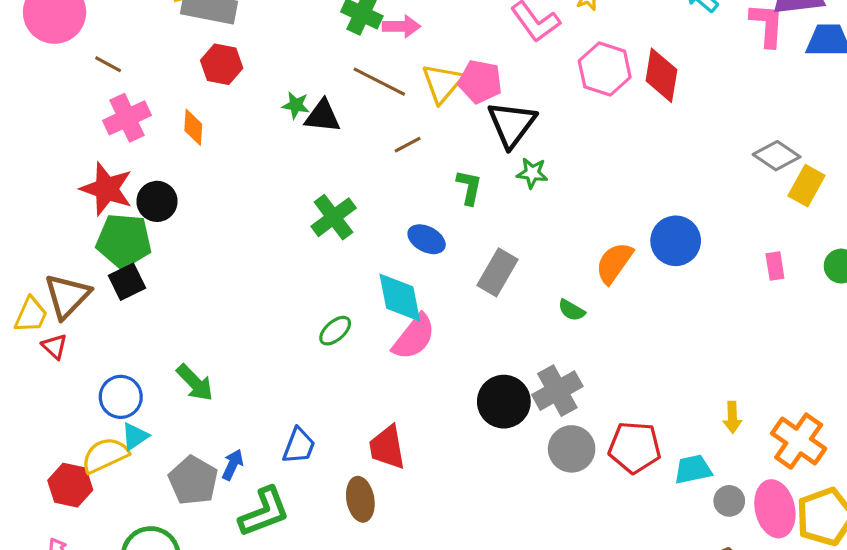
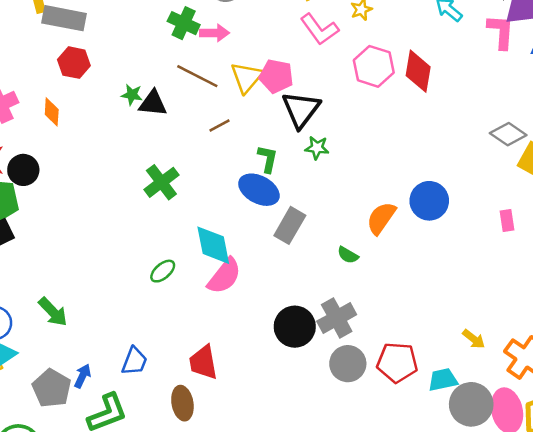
blue ellipse: (427, 239) -> (259, 190), moved, size x1.4
yellow arrow: (732, 417) -> (474, 339), turned -50
gray circle: (729, 501) -> (471, 404), size x1.8

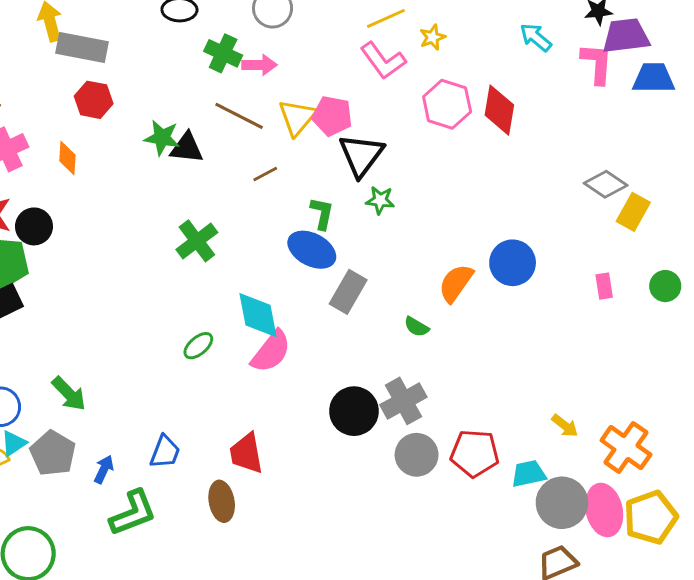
green star: (132, 95) -> (162, 138), size x1.4
gray pentagon: (52, 388) -> (53, 453), moved

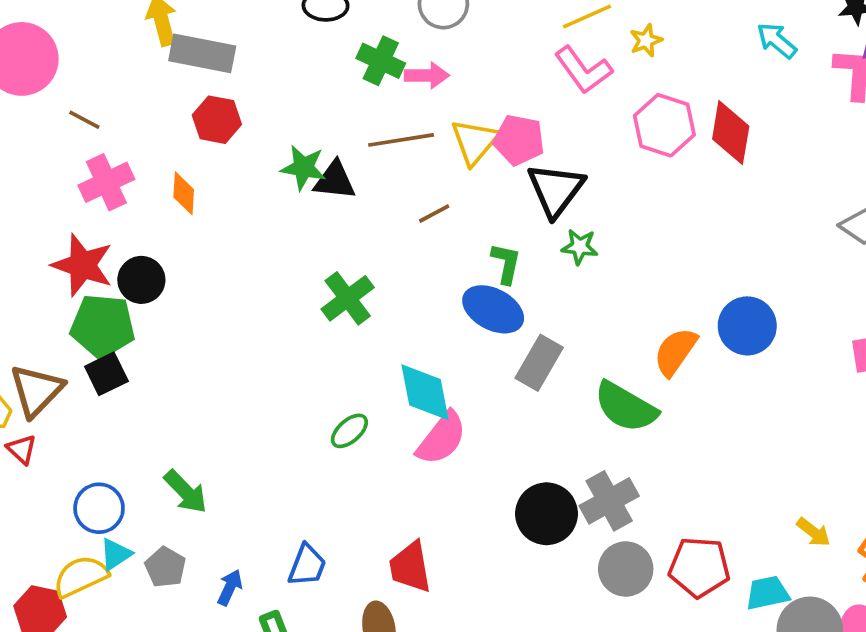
brown line: (239, 116) -> (401, 140), turned -36
green semicircle: (417, 327) -> (626, 407), size x2.0
gray pentagon: (53, 453) -> (165, 567), size x0.7

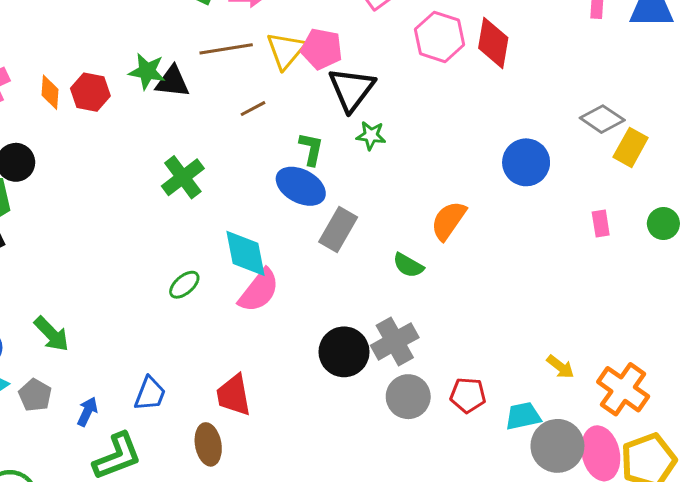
red hexagon: (217, 120) -> (90, 92), moved
blue circle: (747, 326) -> (526, 162), moved
green semicircle: (626, 407) -> (408, 265), size x0.6
red pentagon: (699, 567) -> (468, 395), size x0.7

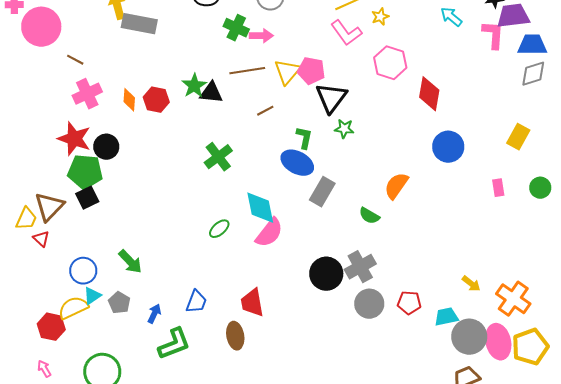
red diamond: (493, 43) -> (429, 94), moved
green star: (147, 71) -> (194, 86), turned 30
gray diamond: (602, 119) -> (533, 74), moved, turned -52

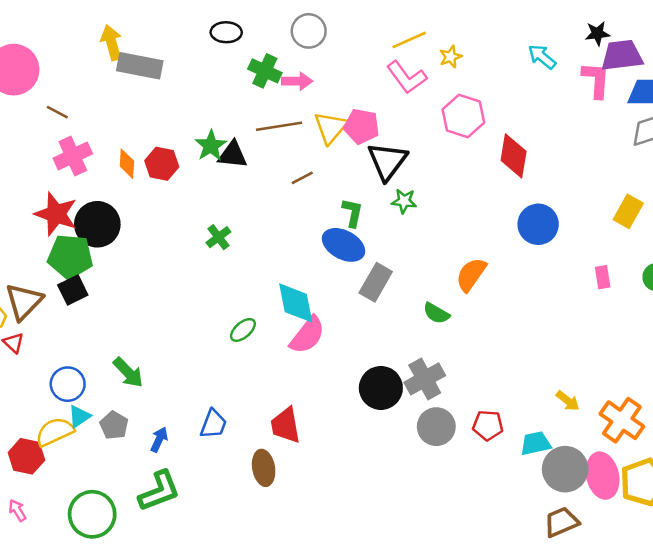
black circle: (106, 147) -> (97, 224), size x1.4
green cross: (218, 157) -> (218, 237), moved, size x0.7
green L-shape: (174, 344) -> (159, 491), moved

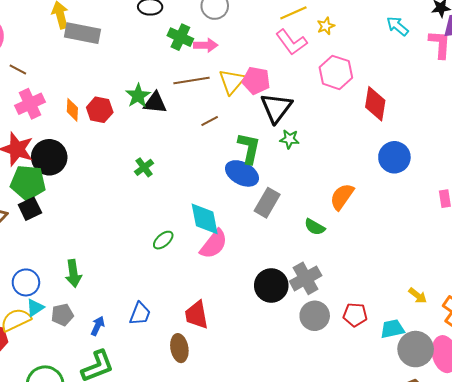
green L-shape: (353, 213) -> (249, 148), size x1.4
green arrow: (128, 372) -> (73, 273), turned 36
gray pentagon: (114, 425) -> (62, 315), turned 30

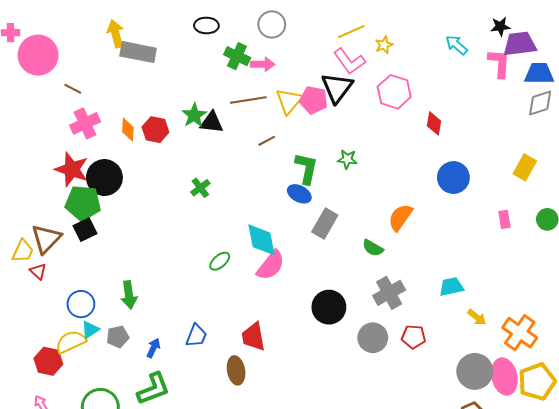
red diamond: (375, 104) -> (434, 123), size x0.7
black triangle: (276, 108) -> (337, 88), moved
blue ellipse: (242, 173) -> (299, 194), size x0.7
gray cross: (306, 278) -> (389, 293), moved
cyan trapezoid: (392, 329) -> (451, 287), moved

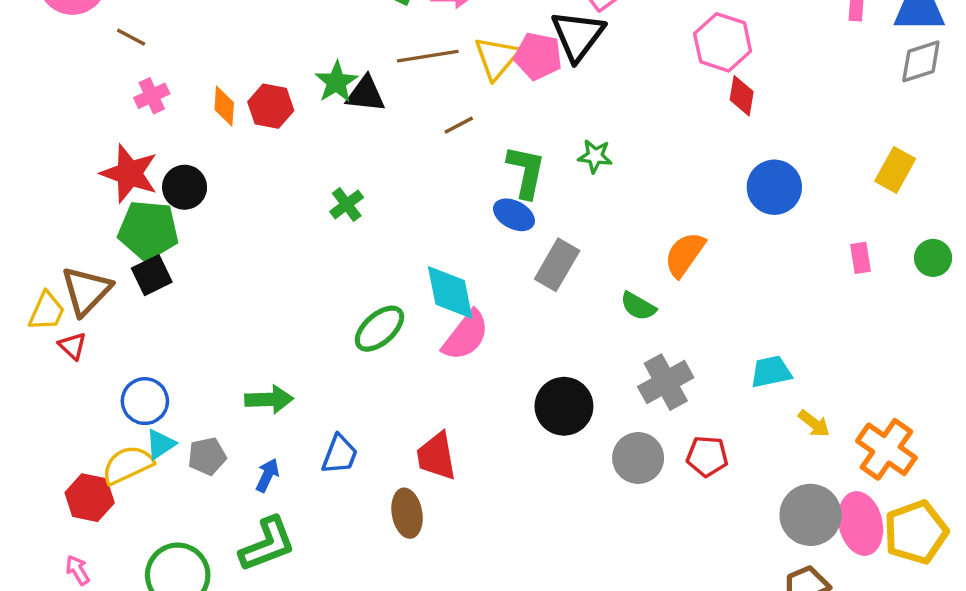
pink hexagon: (394, 92) -> (723, 42), moved
pink cross: (85, 123) -> (152, 96), size x0.7
black circle: (104, 178) -> (185, 187), size x0.7
green ellipse: (220, 261) -> (379, 329), size x1.4
green arrow: (129, 295) -> (269, 399), moved, turned -84

